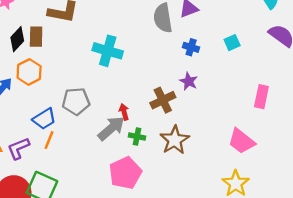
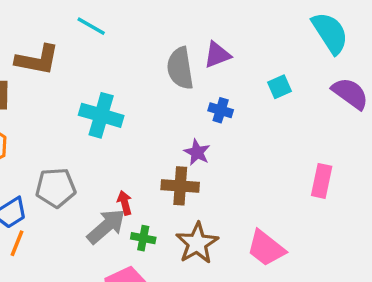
cyan square: (232, 43) -> (280, 87), moved
purple star: (189, 81) -> (197, 152), moved
brown cross: (163, 100) -> (180, 186), turned 30
pink trapezoid: (241, 141) -> (266, 248), moved

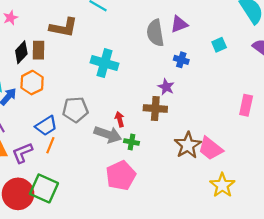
gray arrow: (106, 226) -> (108, 134), turned 60
brown star: (197, 243) -> (188, 145), moved

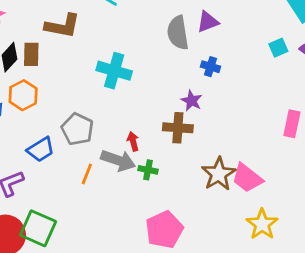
cyan square: (219, 45) -> (278, 48), moved
gray pentagon: (75, 110) -> (77, 129), turned 30
orange line: (50, 145) -> (87, 174), moved
pink pentagon: (121, 175) -> (164, 230), moved

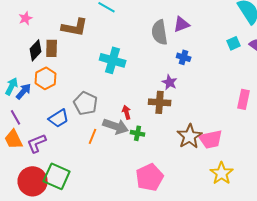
pink trapezoid: (247, 178) -> (211, 139), turned -50

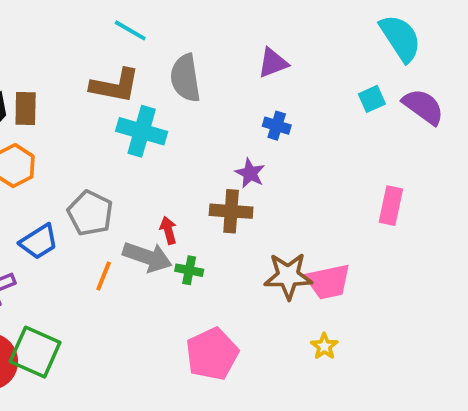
brown L-shape: (75, 27) -> (115, 86), moved
gray semicircle: (160, 32) -> (185, 78), moved
brown star: (190, 136) -> (288, 276), turned 30
yellow star: (222, 173) -> (324, 346), moved, size x0.6

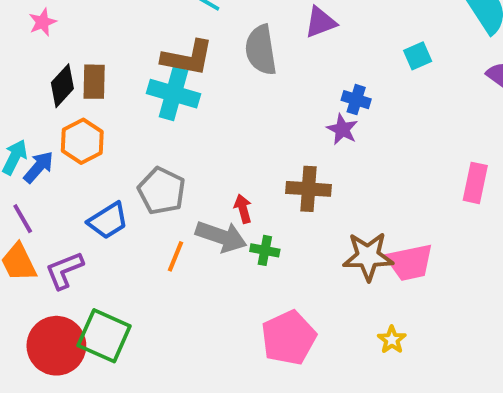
purple triangle: (273, 63) -> (320, 22), moved
cyan square: (372, 99) -> (418, 56), moved
cyan cross: (142, 131) -> (174, 94), moved
purple star: (250, 173) -> (342, 129), moved
yellow star: (324, 346) -> (392, 340), moved

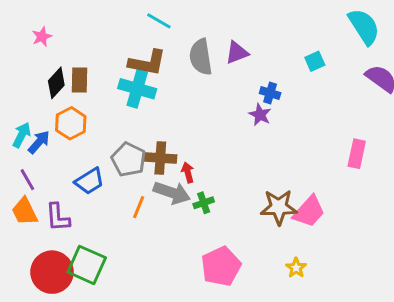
purple triangle: (320, 22) -> (237, 53), moved
brown cross: (308, 189) -> (160, 158), moved
green cross: (265, 250) -> (204, 203), turned -30
pink trapezoid: (410, 262) -> (309, 211), turned -36
purple L-shape: (64, 270) -> (58, 217), turned -72

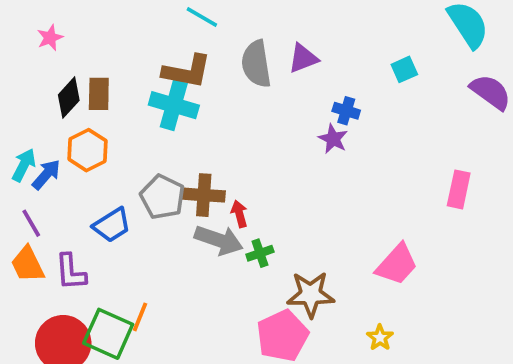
orange line: (139, 207) -> (140, 317), moved
brown star: (279, 207) -> (311, 294), moved

